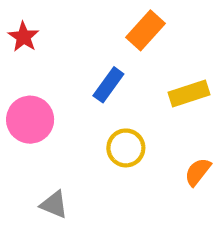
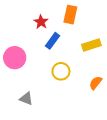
orange rectangle: (145, 30) -> (70, 15), turned -30
red star: (24, 37) -> (41, 22), moved

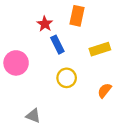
blue rectangle: (53, 41) -> (57, 45), turned -63
gray triangle: (26, 99) -> (33, 116), moved

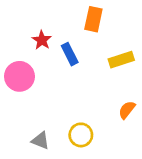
red star: (45, 24) -> (42, 40), moved
yellow circle: (67, 78) -> (81, 135), moved

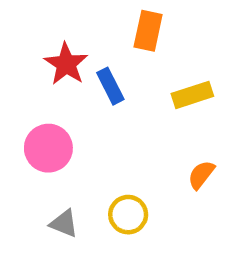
red star: (42, 40) -> (66, 64), size x1.4
pink circle: (19, 76) -> (48, 148), moved

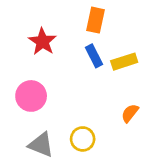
blue rectangle: (110, 86) -> (94, 56), moved
gray triangle: (64, 223) -> (41, 145), size x1.4

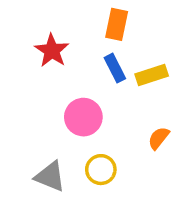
pink circle: (31, 96) -> (83, 117), moved

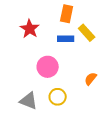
blue rectangle: (115, 68) -> (66, 39), turned -63
yellow rectangle: (152, 75) -> (87, 33), moved, turned 66

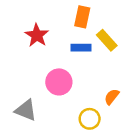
yellow circle: (58, 97) -> (90, 119), moved
gray triangle: (29, 101) -> (26, 110), moved

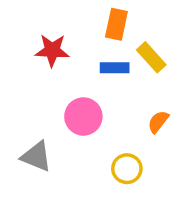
red star: (37, 35) -> (52, 50), turned -30
orange semicircle: (112, 97) -> (158, 122), moved

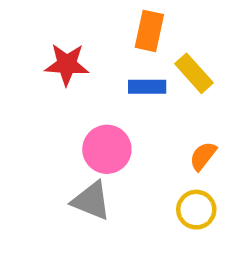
gray triangle: (36, 156) -> (91, 201), moved
yellow circle: (127, 169) -> (196, 210), moved

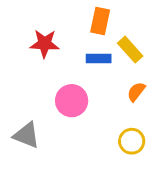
orange semicircle: (203, 156) -> (136, 92), moved
gray triangle: (91, 201) -> (27, 135), moved

